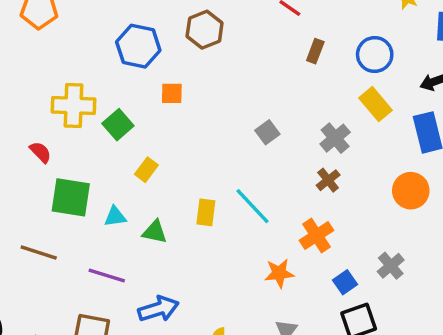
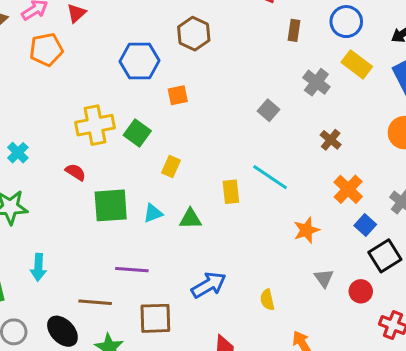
gray cross: (335, 138) -> (316, 82), moved
orange cross: (317, 235) -> (348, 189), moved
brown line: (39, 253) -> (95, 302), moved
purple line: (107, 275) -> (132, 270), moved

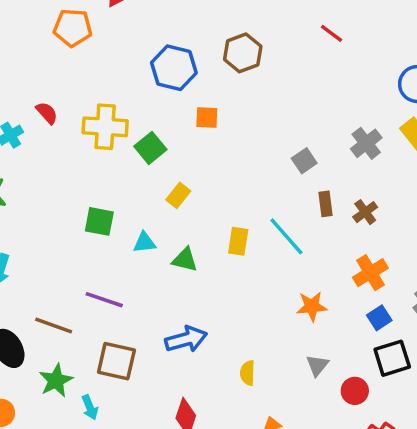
brown rectangle: (294, 30) -> (326, 204), moved, turned -30
red semicircle: (76, 172) -> (47, 113), moved
green square: (111, 205) -> (99, 221), size x0.7

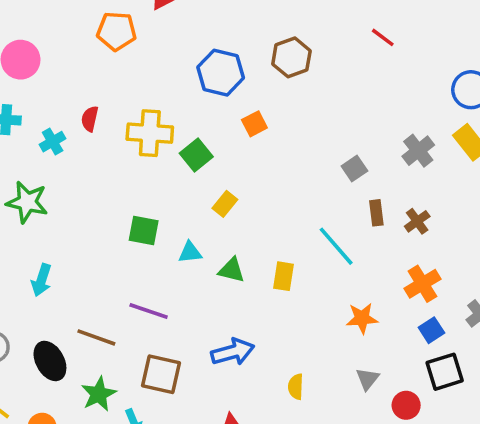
red semicircle: (47, 113) -> (90, 119), turned -125
orange square: (207, 118) -> (254, 124), turned -30
yellow rectangle: (238, 241) -> (283, 276), moved

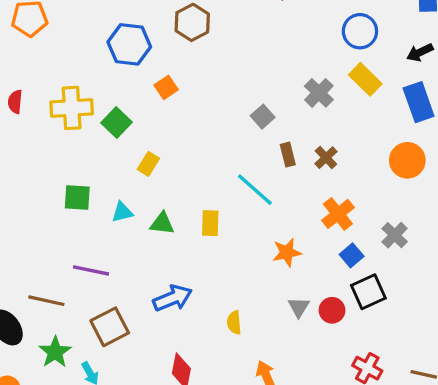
brown square: (161, 374) -> (110, 327), turned -33
red circle: (406, 405) -> (332, 310), moved

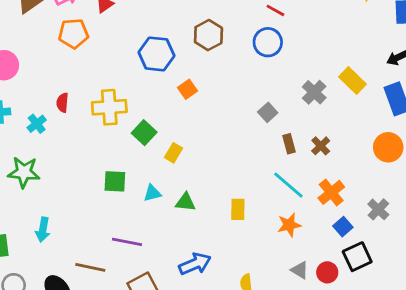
blue circle: (360, 31) -> (268, 42), moved
green square: (117, 123) -> (144, 133), moved
cyan line: (255, 190) -> (288, 185), moved
yellow rectangle: (210, 223) -> (238, 209), moved
gray triangle: (299, 307) -> (300, 270), turned -30

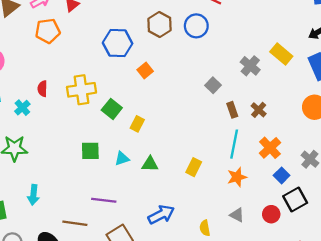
blue circle: (268, 42) -> (196, 26), moved
cyan line: (288, 185) -> (234, 144), turned 64
yellow rectangle: (238, 209) -> (194, 167), turned 30
gray triangle: (300, 270) -> (237, 215), moved

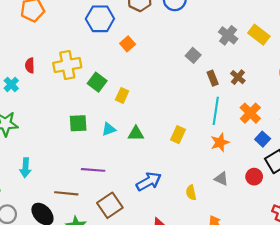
yellow rectangle: (281, 54) -> (259, 35), moved

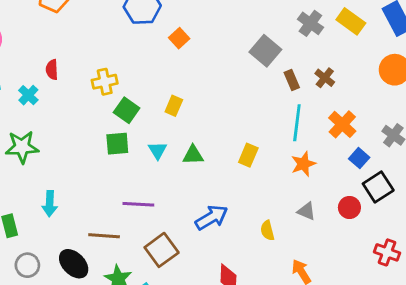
gray square: (193, 55) -> (265, 51), size x1.5
yellow cross: (67, 65) -> (105, 82), moved, size x0.7
green square: (97, 82) -> (127, 110), moved
cyan triangle: (109, 129) -> (158, 150), turned -40

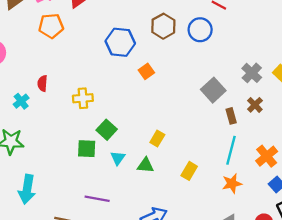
brown cross: (325, 78) -> (255, 105), moved
yellow rectangle: (174, 106) -> (157, 139), moved
green square: (127, 110) -> (107, 130), moved
cyan arrow: (50, 204) -> (27, 189), size x1.4

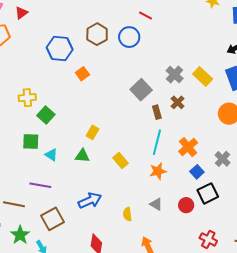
green square: (107, 130) -> (46, 115), moved
cyan triangle: (118, 158) -> (51, 155), moved, turned -32
yellow rectangle: (189, 171) -> (121, 160), turned -70

